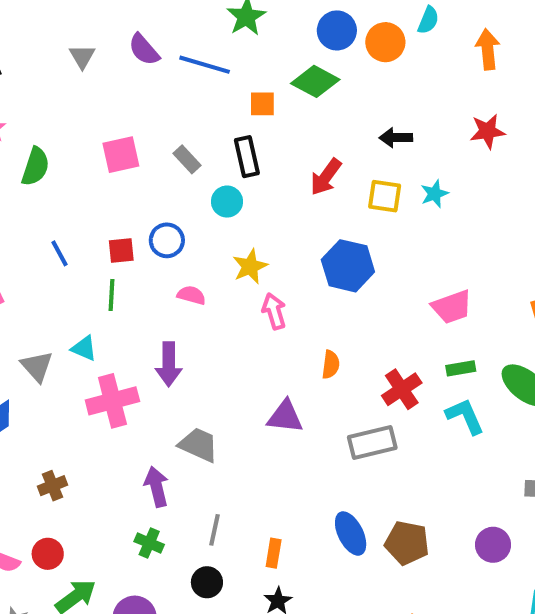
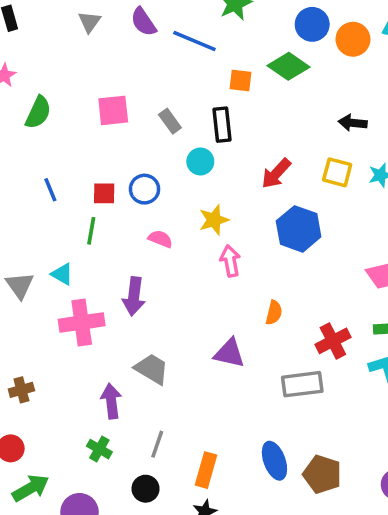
red arrow: (326, 177) -> (276, 173), moved
orange rectangle: (274, 553) -> (206, 470), size x1.4

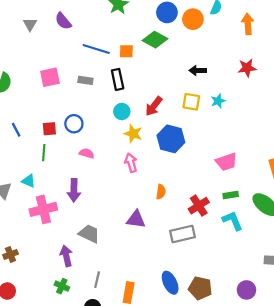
blue line: (194, 41) -> (96, 49), moved
gray rectangle: (170, 121) -> (85, 80), turned -40
cyan circle: (200, 161) -> (122, 111), moved
yellow star: (214, 220) -> (133, 134), moved, turned -30

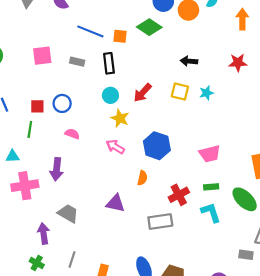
blue hexagon: (171, 139) -> (157, 146), moved
pink arrow: (131, 163) -> (115, 147), turned -48
cyan triangle: (29, 181) -> (12, 156), turned -32

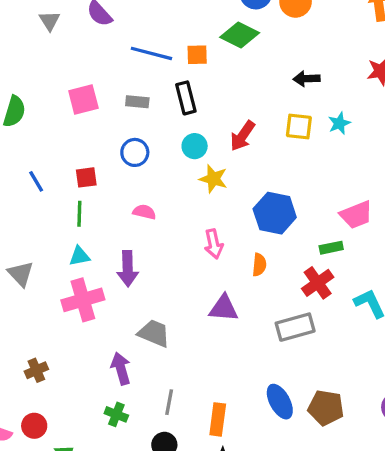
blue circle: (62, 103) -> (135, 152), moved
pink arrow: (115, 147) -> (214, 244), moved, turned -126
cyan triangle: (12, 156) -> (79, 256), moved
green rectangle: (211, 187) -> (331, 248), moved

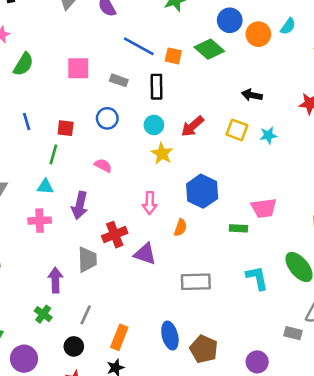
red cross: (318, 283) -> (115, 235), moved
pink cross: (83, 300) -> (40, 221), size x0.7
gray trapezoid: (154, 333) -> (87, 260), turned 52

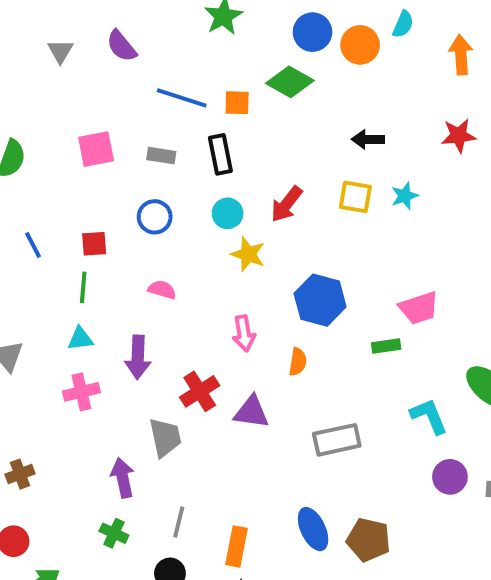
purple circle: (257, 362) -> (450, 477), moved

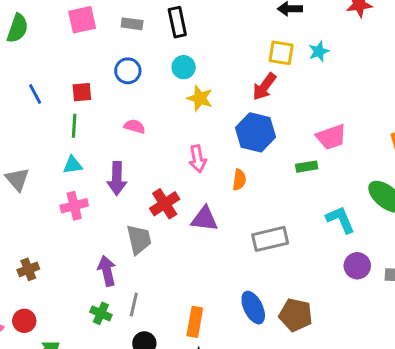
red arrow: (286, 204) -> (264, 87), moved
gray line: (179, 522) -> (134, 305), moved

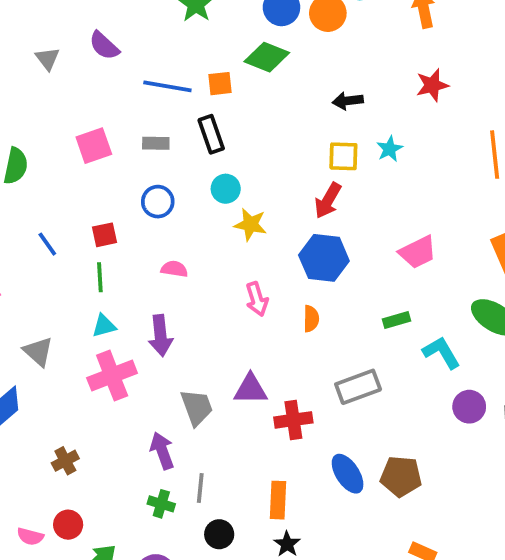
green rectangle: (307, 167) -> (396, 320), moved
red cross: (165, 204) -> (293, 420), moved, turned 32
pink cross: (74, 206) -> (112, 376), size x1.4
purple triangle: (204, 219) -> (251, 389), moved

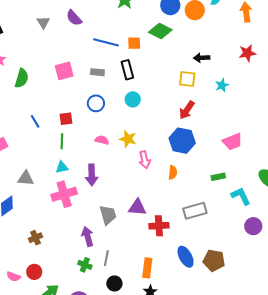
yellow square: (343, 156) -> (187, 79), moved
yellow star: (250, 224) -> (128, 139), moved
gray triangle: (38, 352) -> (26, 178), turned -42

